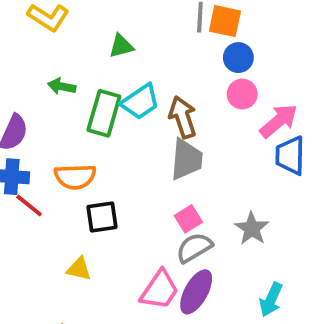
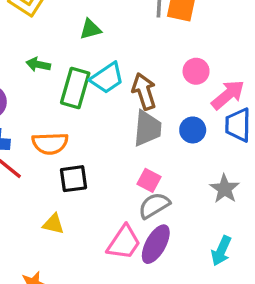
blue circle: (238, 58) -> (193, 130), moved
pink square: (188, 219) -> (149, 180), turned -30
gray star: (252, 228) -> (225, 189), moved

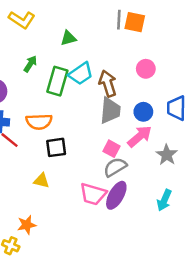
green arrow: (38, 65) -> (30, 64), turned 112
pink arrow: (228, 95) -> (140, 136), moved
pink trapezoid: (124, 242) -> (93, 194), turned 72

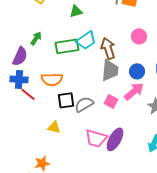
green arrow: (30, 64) -> (36, 38), moved
green rectangle: (57, 81) -> (67, 46), turned 65
gray semicircle: (115, 167) -> (84, 104), moved

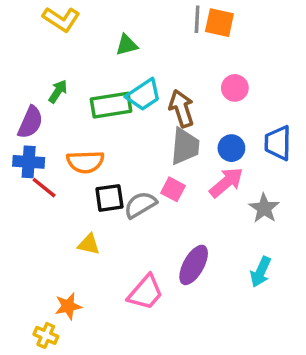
pink square: (111, 101) -> (173, 189), moved
pink trapezoid: (96, 138) -> (145, 292), moved, turned -65

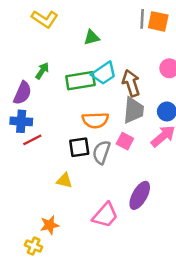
orange semicircle: (85, 162) -> (95, 120), moved
red line: (44, 188) -> (32, 140), turned -66
gray semicircle: (140, 205) -> (101, 152), turned -40

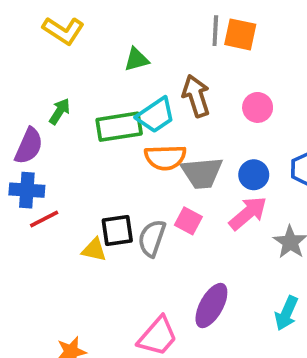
brown arrow: (131, 83) -> (196, 96), moved
gray trapezoid: (134, 110) -> (202, 173), turned 80
orange semicircle: (95, 120) -> (165, 157), moved
yellow triangle: (64, 181) -> (94, 250), moved

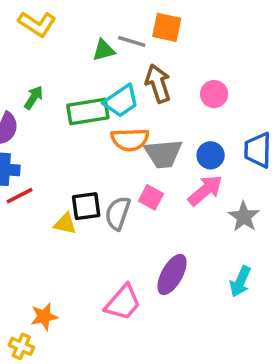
gray line: (215, 31) -> (132, 41), moved, turned -76
orange square: (240, 34) -> (167, 27), moved

